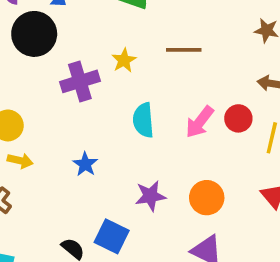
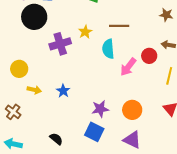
red circle: (238, 118) -> (149, 56), moved
cyan semicircle: (143, 120) -> (108, 49), moved
yellow arrow: (20, 161) -> (34, 90), moved
blue square: (112, 236) -> (94, 132), moved

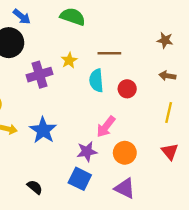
red circle: (149, 56) -> (127, 89), moved
pink arrow: (128, 67) -> (106, 127), moved
blue star: (63, 91) -> (43, 130), size x1.6

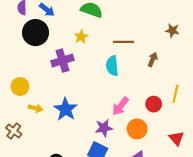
yellow star: (69, 60) -> (81, 37), moved
brown arrow: (167, 76) -> (153, 60), moved, turned 104
red circle: (127, 89) -> (154, 104), moved
red triangle: (170, 152) -> (176, 138), moved

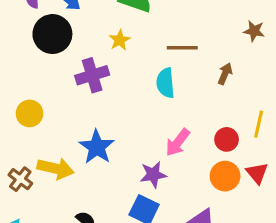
yellow arrow: (35, 108) -> (55, 168), moved, size x1.6
orange circle: (137, 129) -> (225, 176), moved
red triangle: (176, 138) -> (257, 173), moved

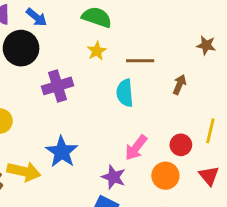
yellow star: (120, 40) -> (97, 51), moved
purple star: (153, 175) -> (114, 177), turned 30
orange circle: (225, 176) -> (165, 176), moved

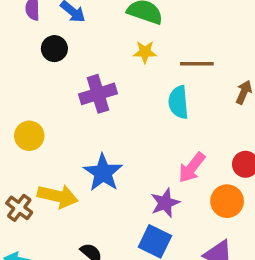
black circle: (21, 48) -> (54, 49), size x0.6
yellow star: (97, 51) -> (145, 52), turned 30
purple star: (114, 177) -> (165, 203), turned 30

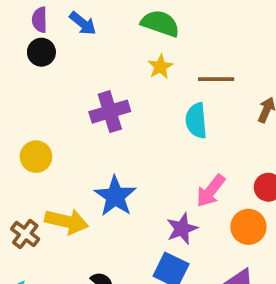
black circle: (54, 49) -> (41, 52), moved
yellow star: (145, 52) -> (160, 67), turned -30

